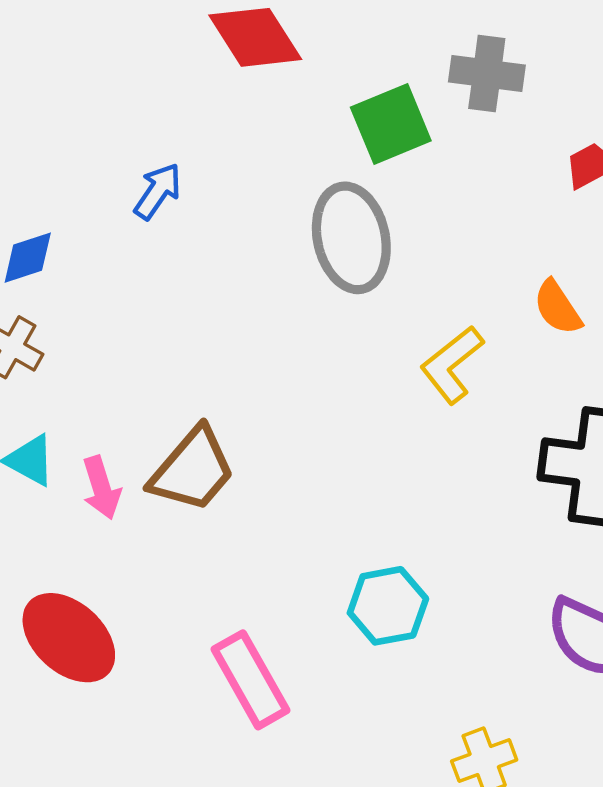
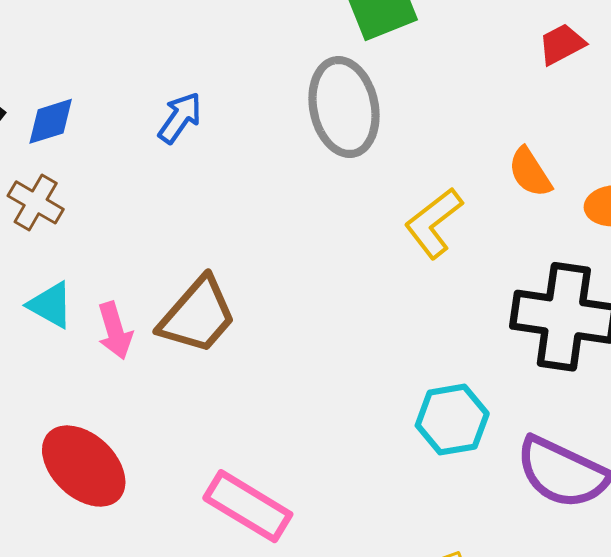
blue arrow: (158, 191) -> (180, 118), moved
cyan hexagon: (388, 606) -> (452, 420), moved
pink rectangle: (251, 680) -> (248, 506), turned -30

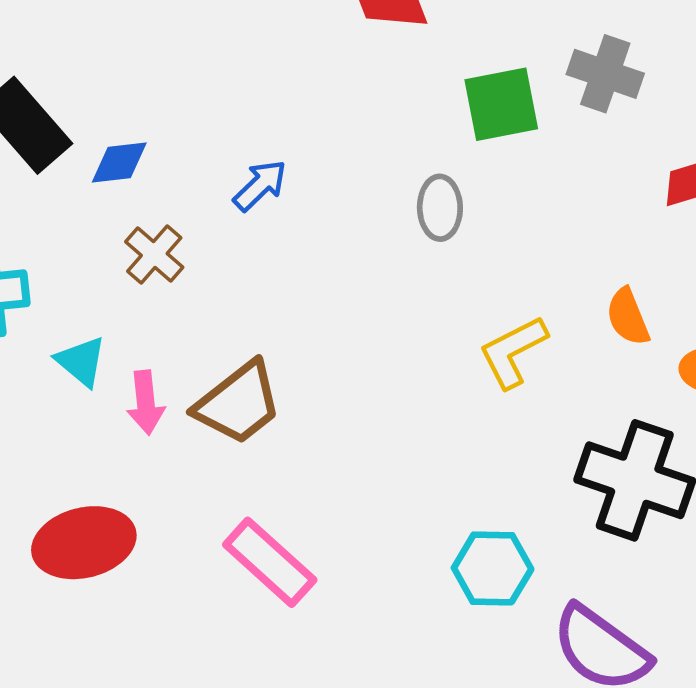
gray ellipse: (344, 107) -> (440, 208), size x0.6
brown cross: (36, 202) -> (154, 254), moved
red ellipse: (84, 466) -> (84, 543), turned -68
pink rectangle: (248, 506) -> (270, 562), moved

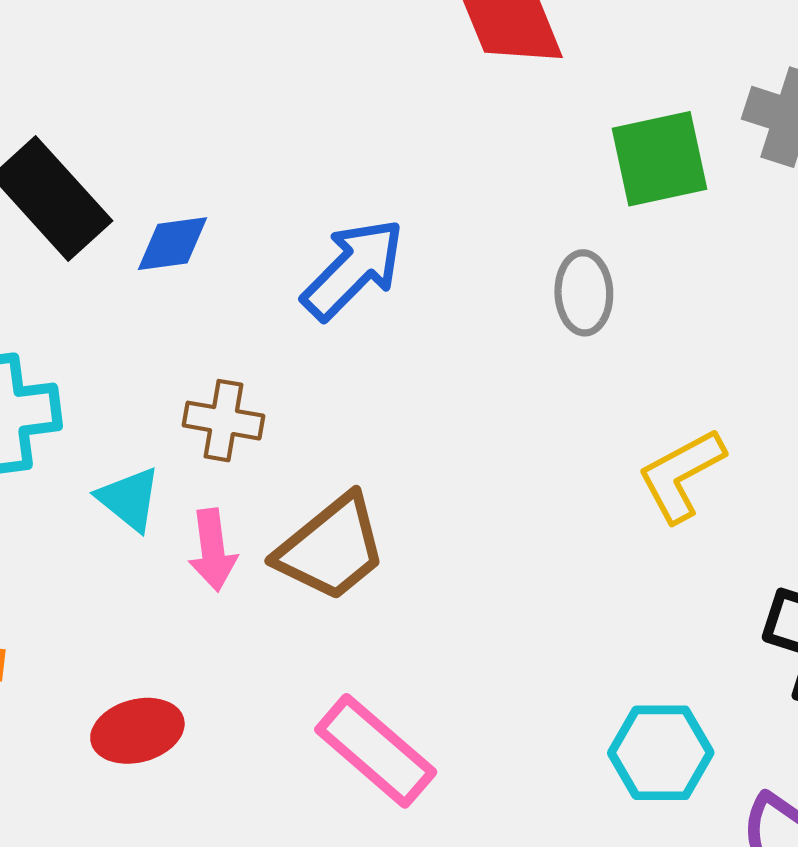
blue arrow: (260, 185) -> (353, 269), size x1.5
brown cross: (154, 254) -> (223, 421), moved, turned -30
red ellipse: (84, 543) -> (137, 731), size x0.7

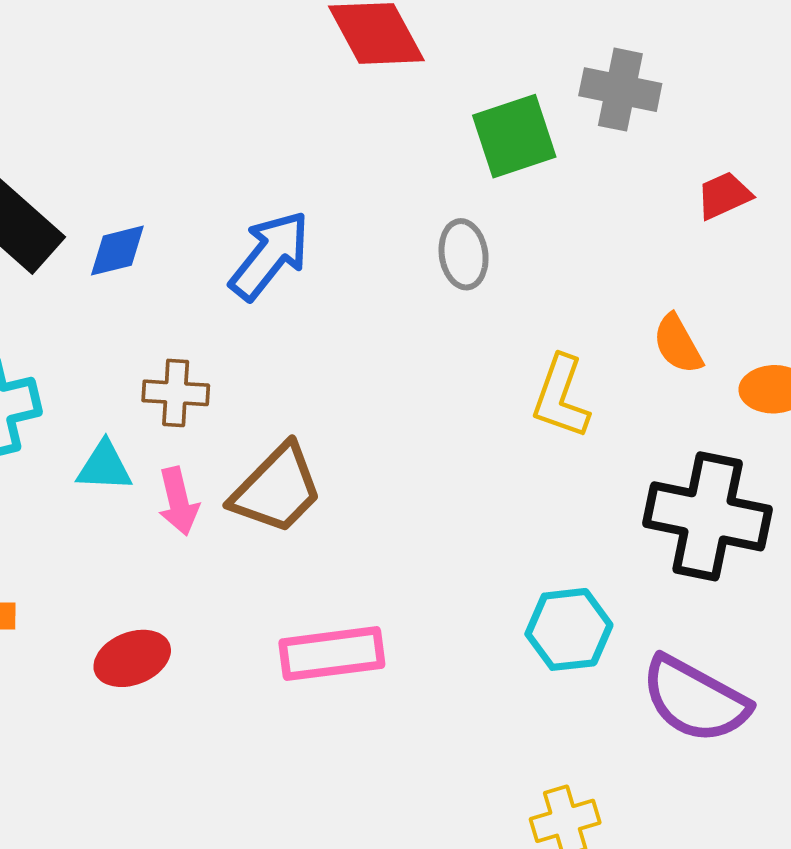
yellow L-shape: (681, 475) -> (561, 397), turned -36
cyan triangle: (129, 499) -> (104, 467), turned -30
pink rectangle: (376, 751) -> (332, 654), turned -42

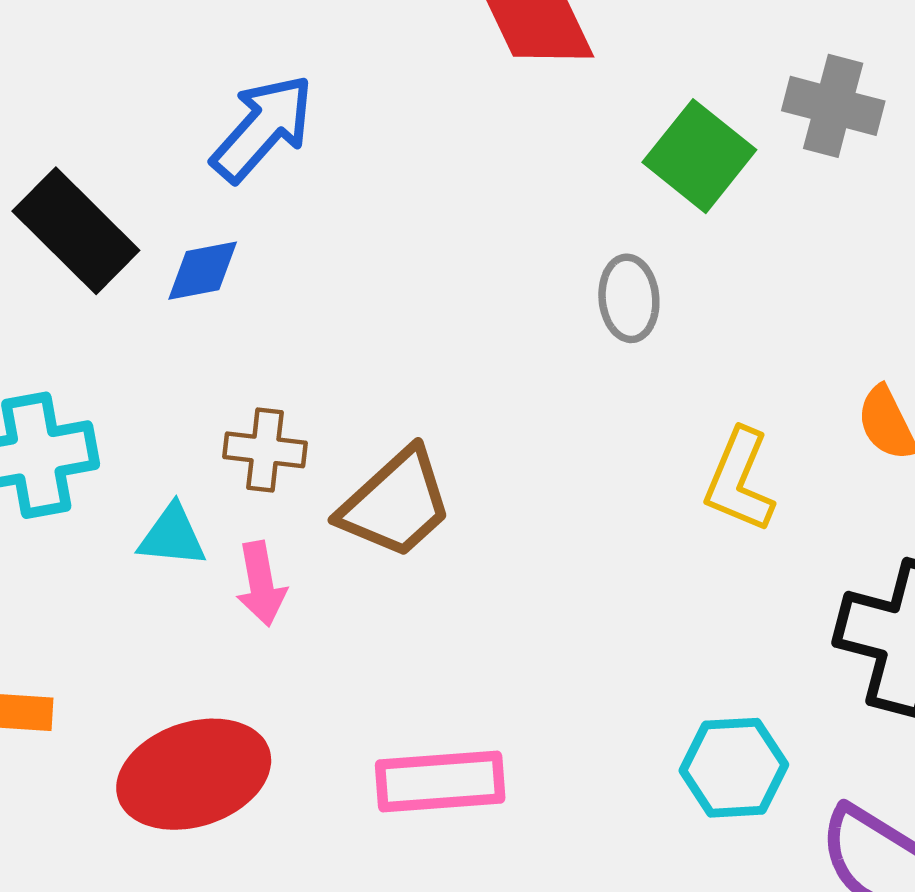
green square: (514, 136) -> (699, 156), turned -36
blue arrow: (270, 255) -> (263, 128), moved
brown trapezoid: (277, 489) -> (396, 503), moved
red ellipse: (132, 658) -> (194, 774), size x1.6

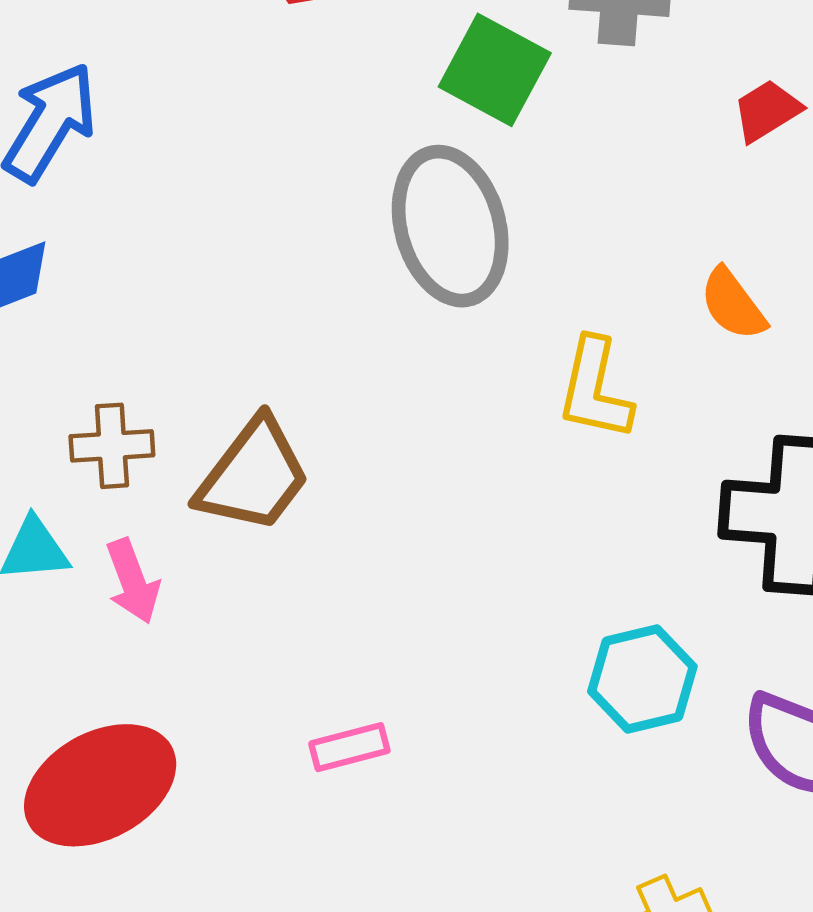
gray ellipse: (629, 298) -> (450, 226), size x1.8
pink rectangle: (440, 782) -> (349, 747), size x0.6

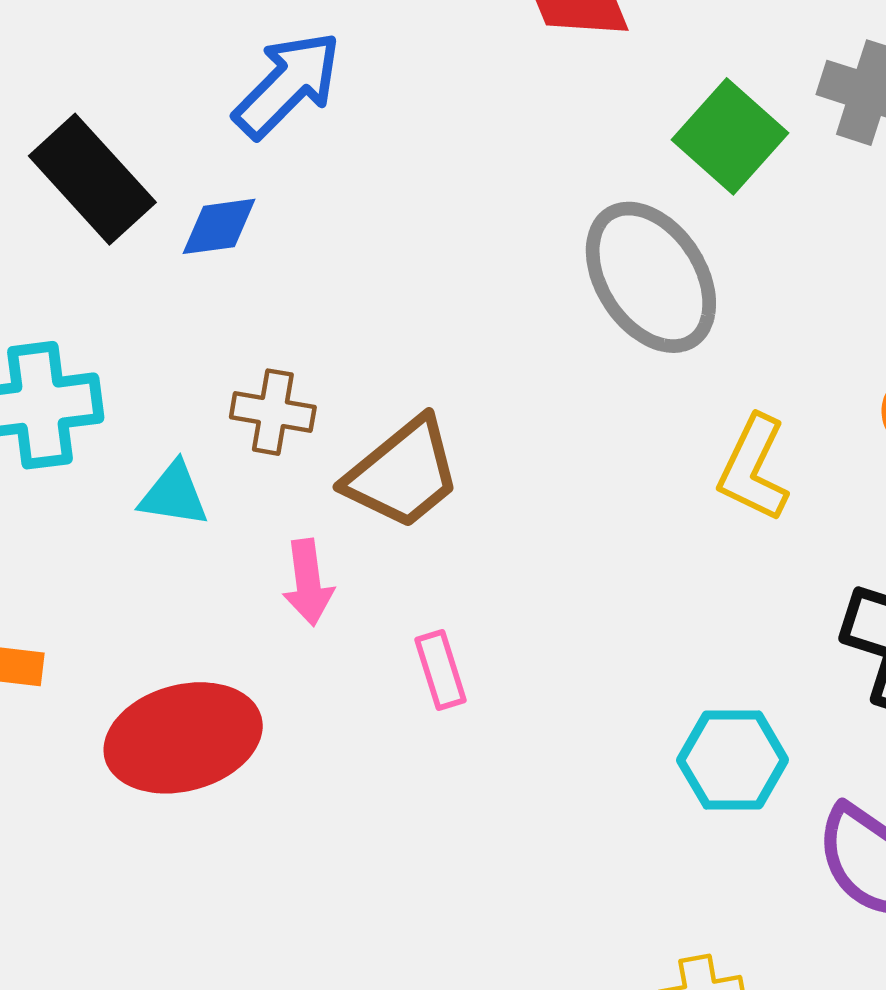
gray ellipse: (450, 226) -> (651, 277), turned -31
pink arrow: (133, 581) -> (308, 582), moved
pink rectangle: (349, 747) -> (440, 670), moved, turned 74

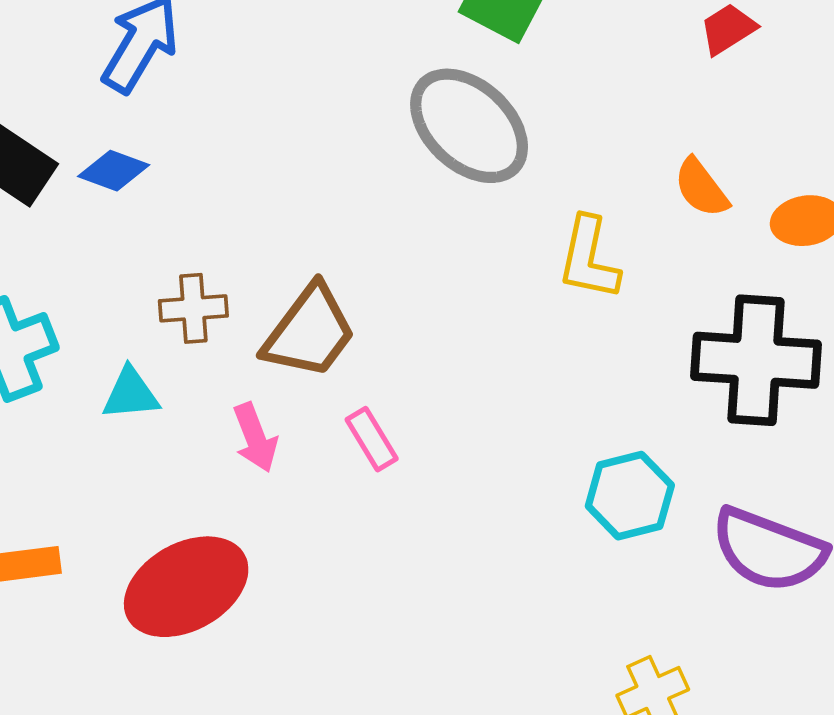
blue diamond: (219, 226) -> (114, 171), turned 42
pink rectangle: (440, 670) -> (372, 439), moved

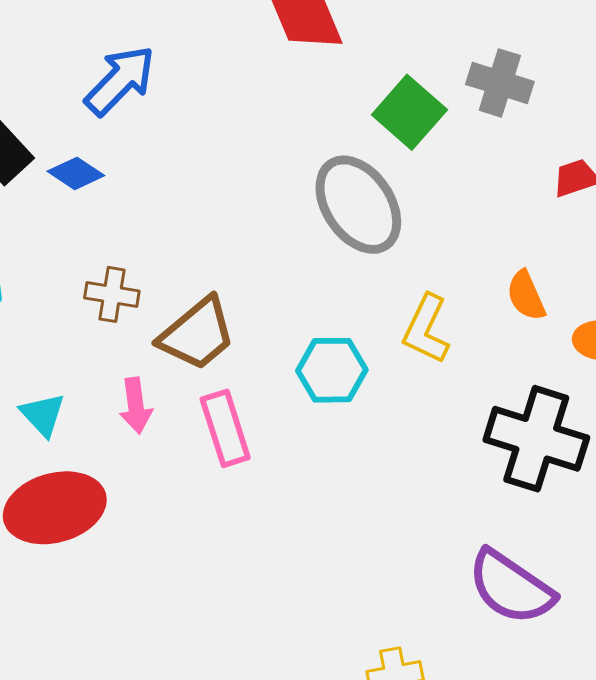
cyan triangle: (131, 394) -> (43, 415), moved, turned 39
pink rectangle: (372, 439) -> (225, 428), size x1.5
cyan hexagon: (630, 496) -> (332, 370), moved

